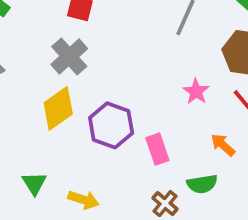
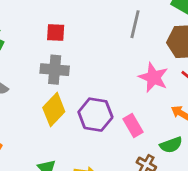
gray cross: (69, 57) -> (55, 70), turned -32
pink star: (196, 91) -> (153, 77), size x1.5

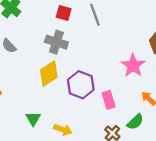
gray line: (135, 24) -> (95, 15), moved, turned -45
green semicircle: (171, 145) -> (135, 122), turned -36

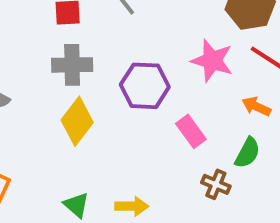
purple hexagon: (81, 85) -> (145, 86), moved

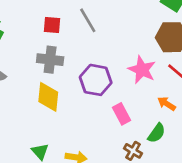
yellow diamond: (77, 121) -> (48, 97), turned -40

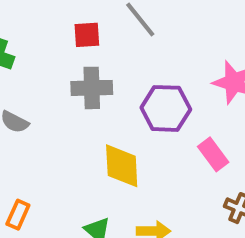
yellow diamond: (48, 97) -> (122, 166), moved

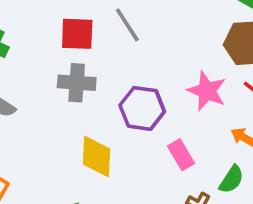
red square: (87, 35) -> (77, 34), size x1.4

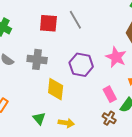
gray cross: (77, 83) -> (37, 59), moved
pink rectangle: (181, 155) -> (110, 94), moved

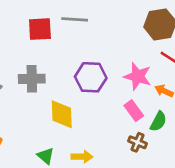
gray line: (75, 20) -> (75, 19), turned -48
pink star: (116, 57) -> (138, 76), moved

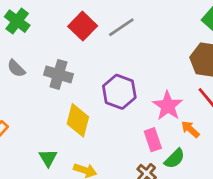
gray line: (75, 19) -> (121, 27), turned -55
red square: (40, 29) -> (83, 26), turned 30

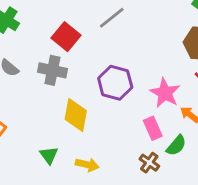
red square: (83, 26) -> (66, 37), moved

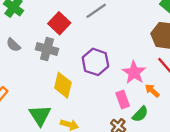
green triangle: (49, 155) -> (40, 115), size x1.5

